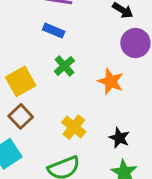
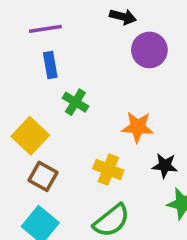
blue rectangle: (54, 31) -> (50, 65), turned 75
orange star: (111, 81) -> (138, 127), moved

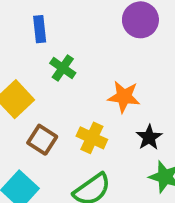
black star: (165, 166) -> (149, 137), turned 30
brown square: (43, 176) -> (42, 140), moved

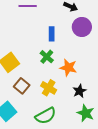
blue rectangle: (40, 29) -> (52, 34), moved
green cross: (63, 68) -> (47, 57), moved

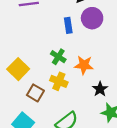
blue rectangle: (52, 34) -> (68, 25), moved
yellow cross: (49, 88) -> (59, 81), moved

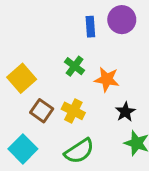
yellow cross: (59, 81) -> (73, 111), moved

